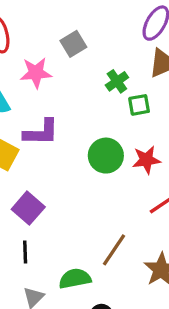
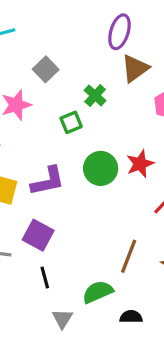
green square: (139, 105) -> (71, 122), moved
purple L-shape: (41, 132) -> (48, 181), moved

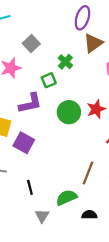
purple L-shape: (48, 181) -> (30, 103), moved
purple square: (38, 235) -> (24, 143), moved

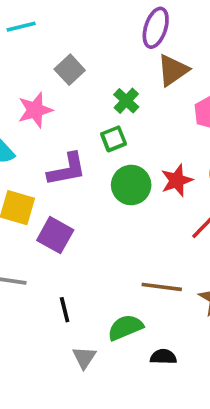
green square: (49, 80) -> (114, 139), moved
brown line: (88, 173) -> (162, 287), turned 75

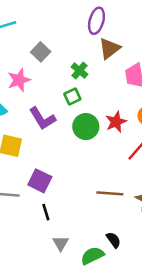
purple L-shape: (67, 169) -> (42, 118), turned 72
purple square: (55, 235) -> (40, 181), moved
green semicircle: (125, 327) -> (92, 256), moved
black semicircle: (163, 357) -> (113, 240), turned 56

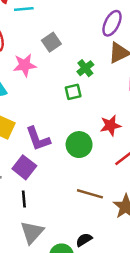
purple L-shape: (42, 118) -> (38, 139), moved
green circle: (86, 127) -> (79, 145), moved
black semicircle: (113, 240) -> (84, 240), turned -98
gray triangle: (61, 243) -> (32, 232), size x1.5

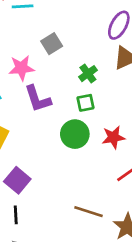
green square: (73, 92) -> (86, 103), moved
purple L-shape: (38, 139) -> (38, 99), moved
green circle: (79, 145) -> (75, 134), moved

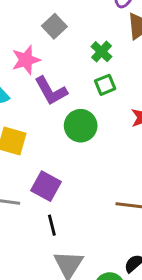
green circle: (75, 134) -> (81, 126), moved

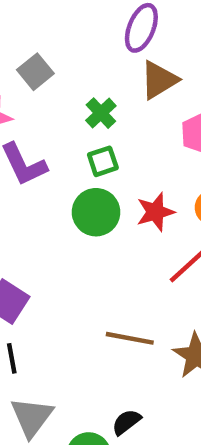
green circle: (81, 126) -> (96, 212), moved

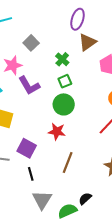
red star: (155, 212) -> (57, 131), moved, turned 30
brown line: (130, 338) -> (68, 162), moved, turned -75

